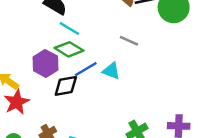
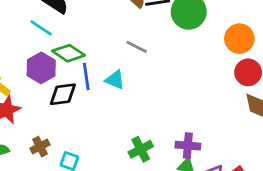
cyan line: (69, 29) -> (41, 28), moved
blue line: (86, 69) -> (86, 77), turned -70

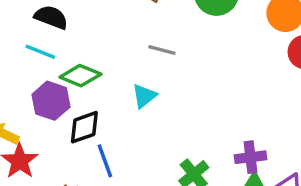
blue line: (86, 77) -> (105, 161), moved
cyan triangle: (115, 80) -> (144, 96), turned -50

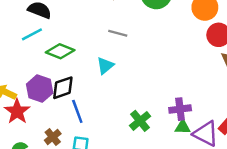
cyan line: (40, 52) -> (32, 34), turned -50
purple hexagon: (51, 101) -> (40, 89), moved

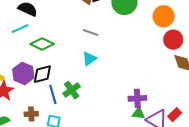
cyan triangle: (105, 66) -> (89, 59), moved
green cross: (140, 121) -> (72, 90), moved
brown cross: (53, 137) -> (31, 114), turned 32

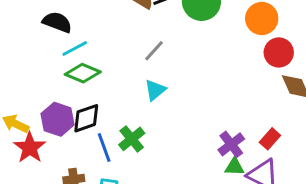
cyan line: (20, 29) -> (75, 48), moved
gray line: (91, 33) -> (154, 51), turned -63
purple cross: (137, 98) -> (231, 144), turned -30
red rectangle: (175, 115) -> (270, 139), moved

